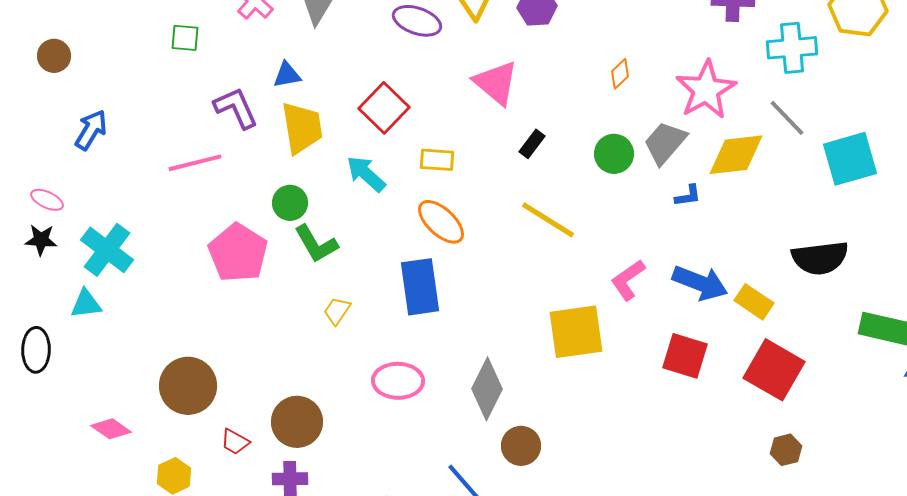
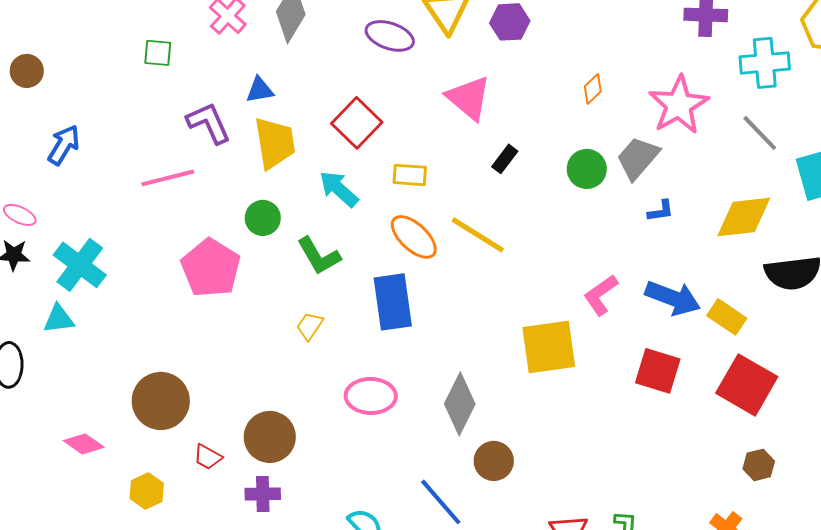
yellow diamond: (736, 155) -> (744, 217), moved
yellow line: (548, 220) -> (478, 235), moved
green L-shape: (316, 244) -> (319, 256), moved

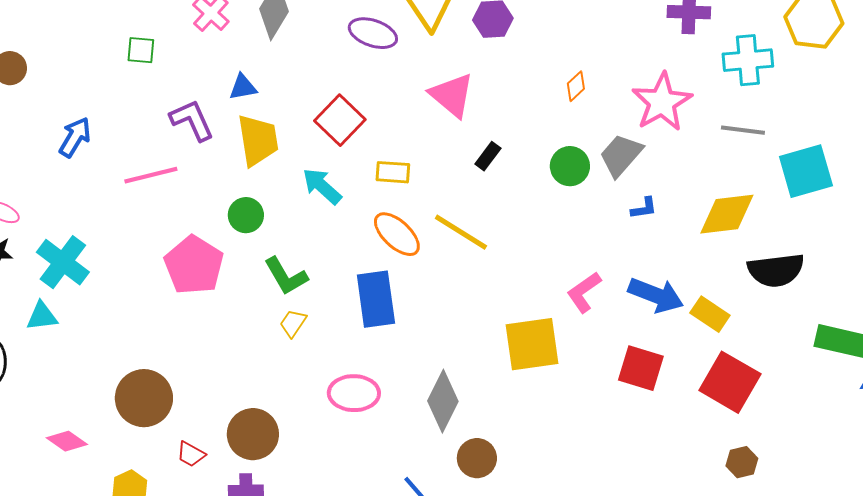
gray line: (760, 133) -> (743, 130), turned -39
blue arrow: (64, 145) -> (75, 137), moved
green L-shape: (319, 256) -> (286, 276), moved

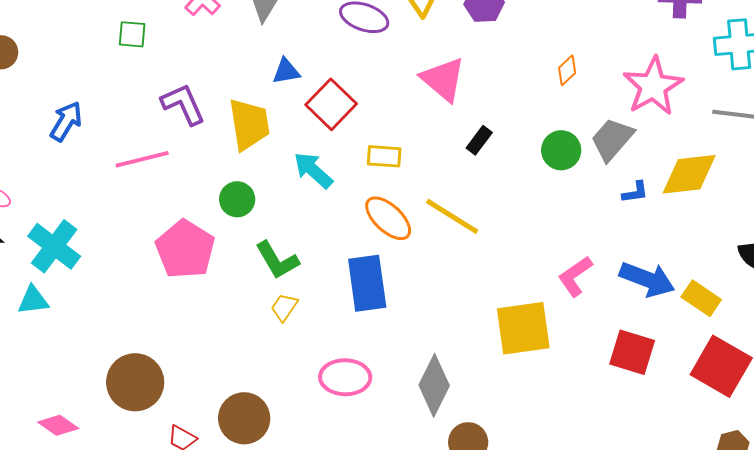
blue triangle: (243, 87) -> (286, 71), moved
yellow diamond: (727, 214) -> (689, 174), moved

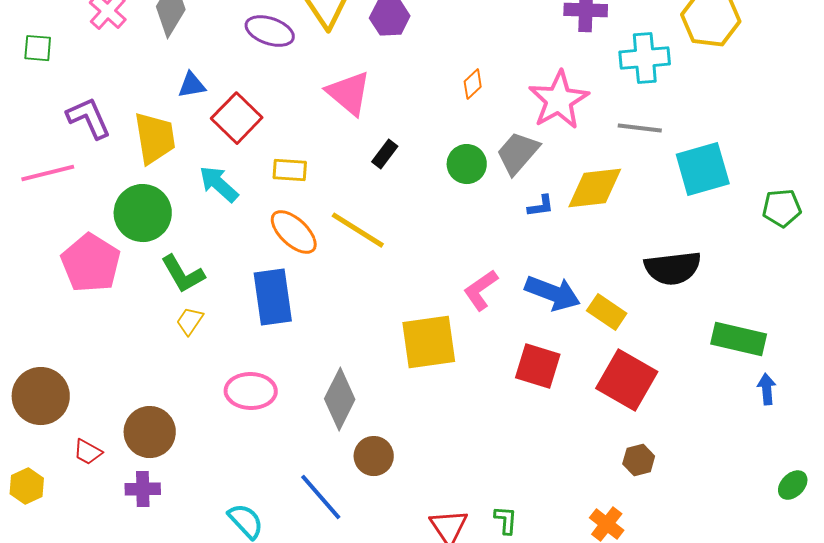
green circle: (237, 199) -> (143, 213), size x1.6

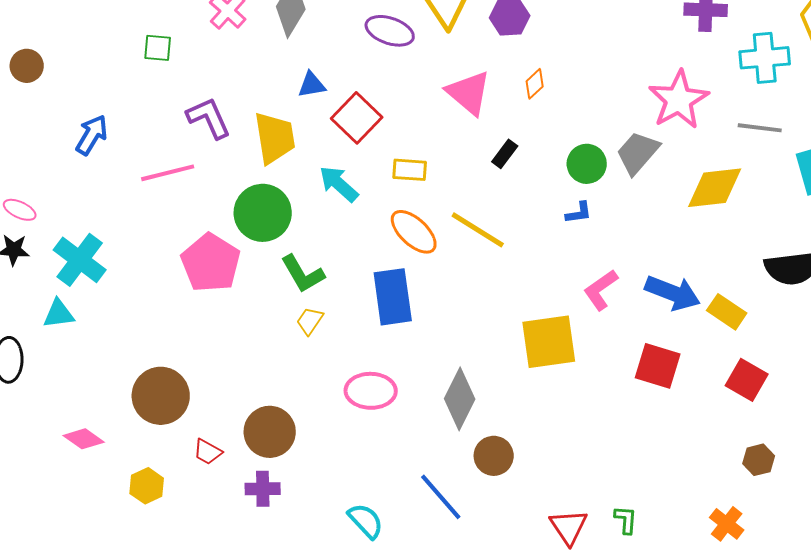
orange diamond: (473, 84) -> (535, 84), moved
blue L-shape: (541, 206) -> (579, 213), moved
red square: (627, 380) -> (747, 380), size x0.7

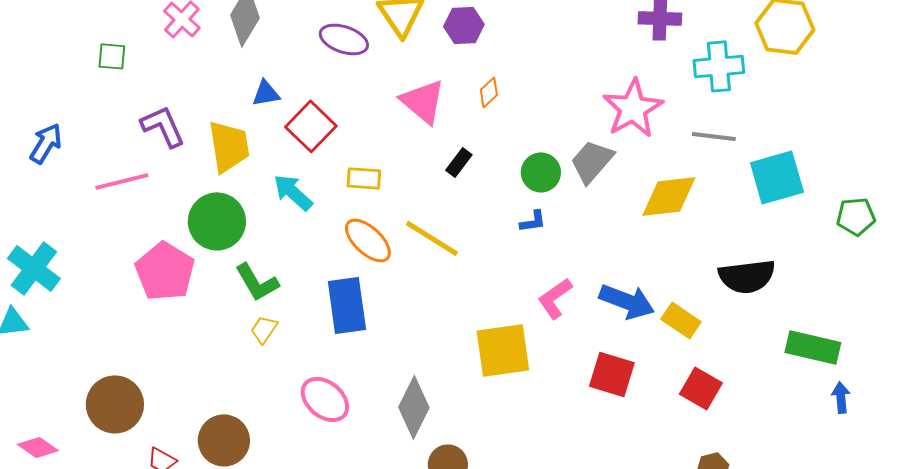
pink ellipse: (371, 391) -> (325, 399), turned 39

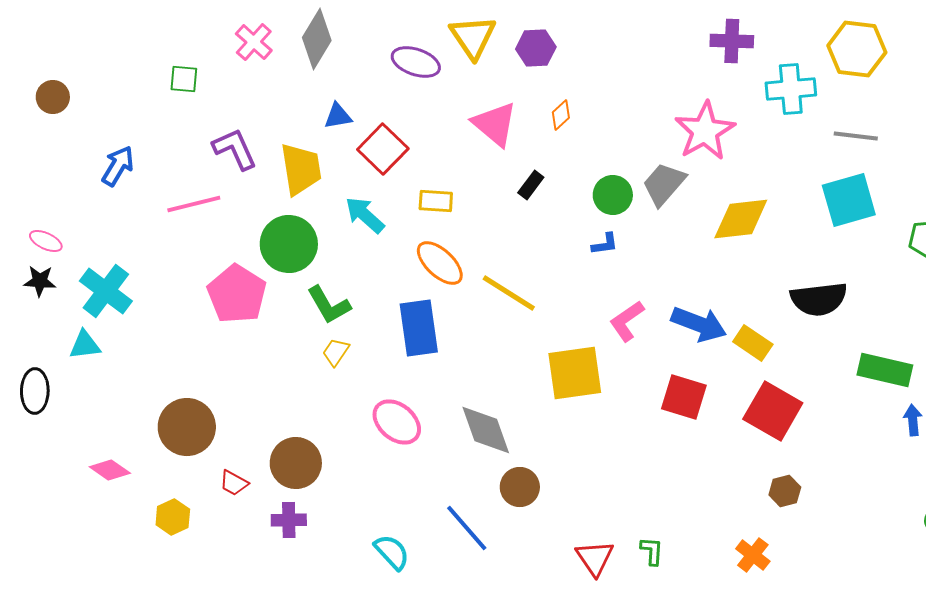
gray line: (714, 136) -> (856, 136), moved
yellow line: (432, 238) -> (509, 293), moved
red square: (701, 388) -> (773, 411), size x1.4
gray diamond: (414, 407) -> (486, 430), turned -46

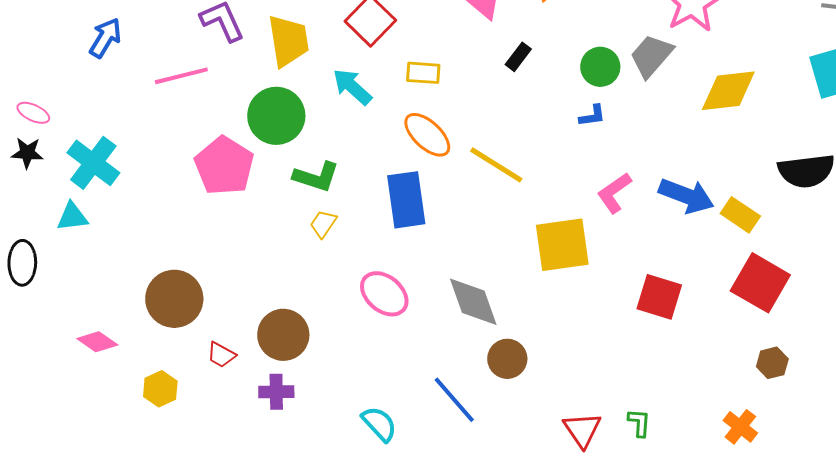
green L-shape: (329, 305) -> (316, 177), turned -42
red square: (684, 397) -> (659, 297), moved

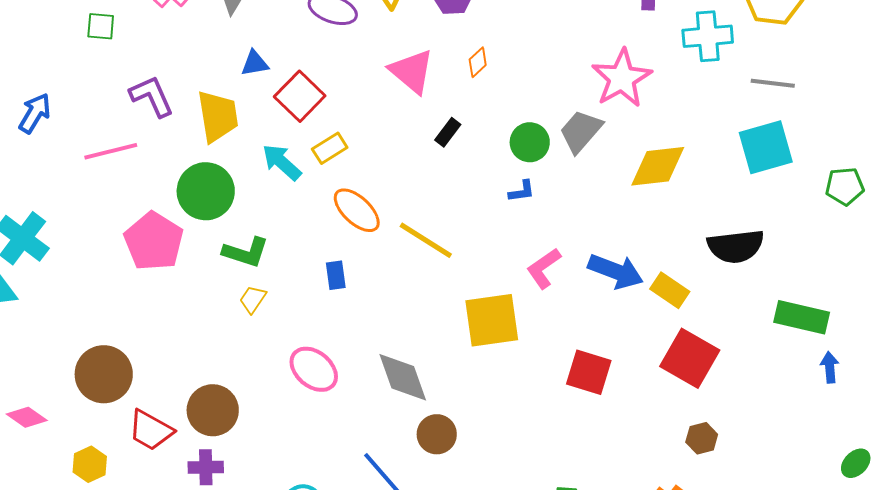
yellow rectangle: (423, 73) -> (330, 148), moved, turned -36
blue rectangle: (406, 200) -> (336, 275), size x0.5
red trapezoid: (221, 355) -> (151, 430), size x1.6

